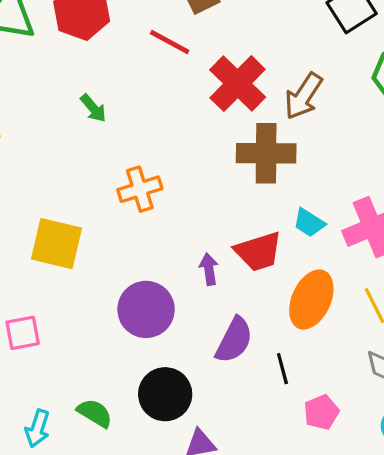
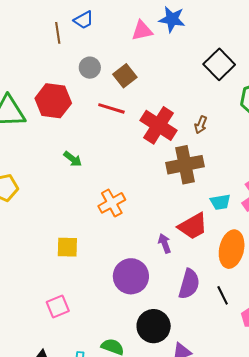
brown arrow: (303, 96) -> (201, 125), size x0.6
cyan trapezoid: (309, 223) -> (220, 202), turned -30
yellow square: (57, 244) -> (67, 247), size x0.7

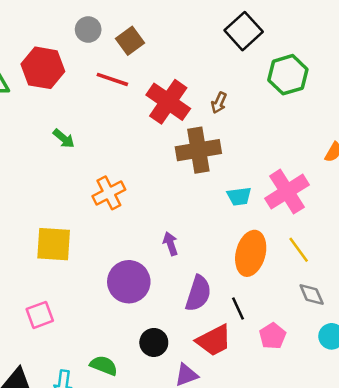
red trapezoid: (193, 226) -> (214, 340), moved
yellow square: (67, 247) -> (54, 244), size x1.4
black circle: (154, 326) -> (154, 342), size x0.7

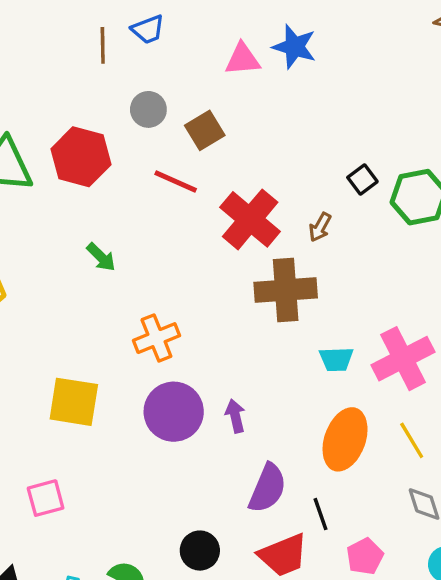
black square: (244, 31) -> (362, 179), moved, size x0.6
purple circle: (129, 282) -> (174, 412), moved

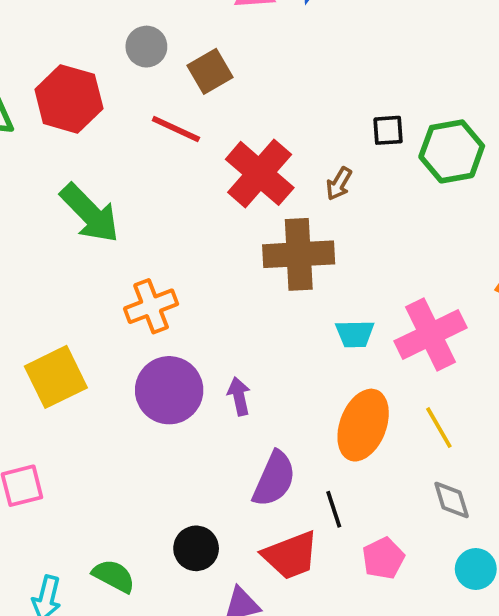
black square: (362, 179) -> (388, 130), turned 32
green arrow: (101, 257) -> (90, 213), size x1.8
yellow square: (74, 402) -> (56, 377), turned -36

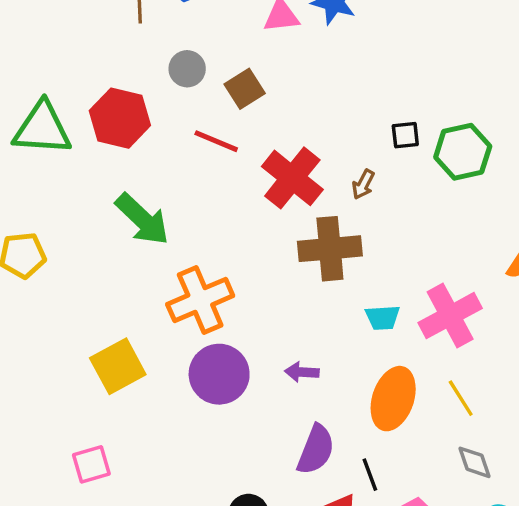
orange cross: (151, 306) -> (200, 300), size x1.4
purple arrow: (239, 396) -> (302, 372), moved, turned -72

